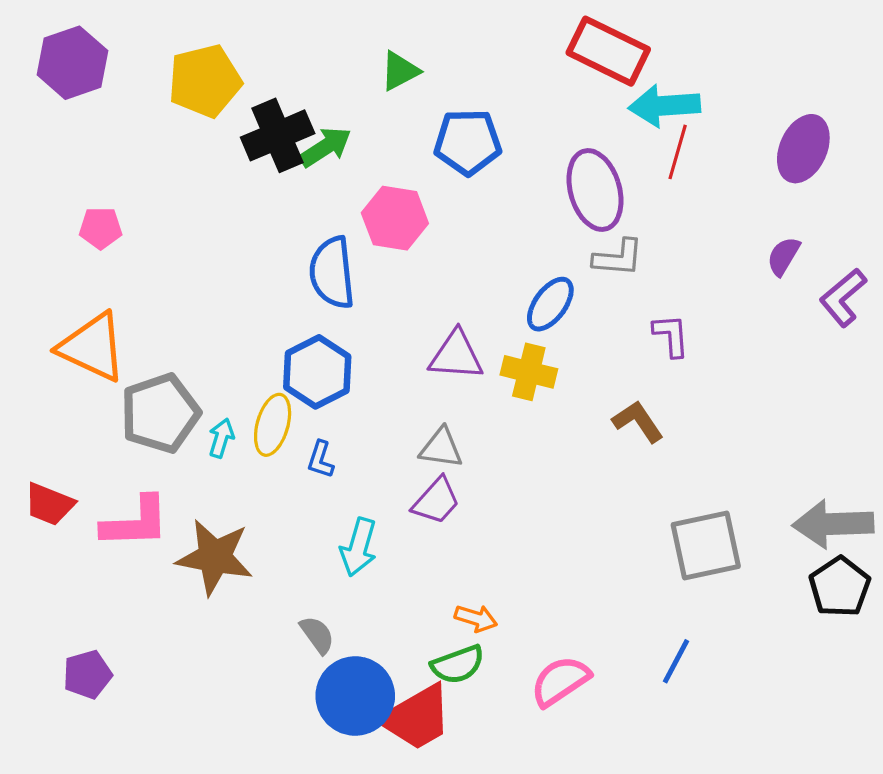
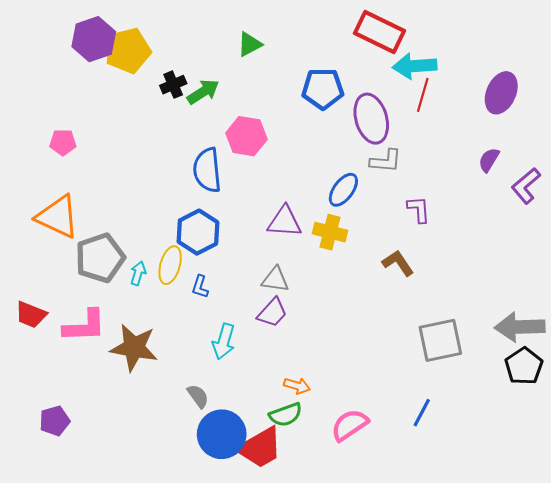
purple hexagon: (72, 63) -> (94, 39), moved
black cross: (278, 135) -> (173, 85), size x0.6
blue pentagon: (468, 142) -> (323, 89), moved

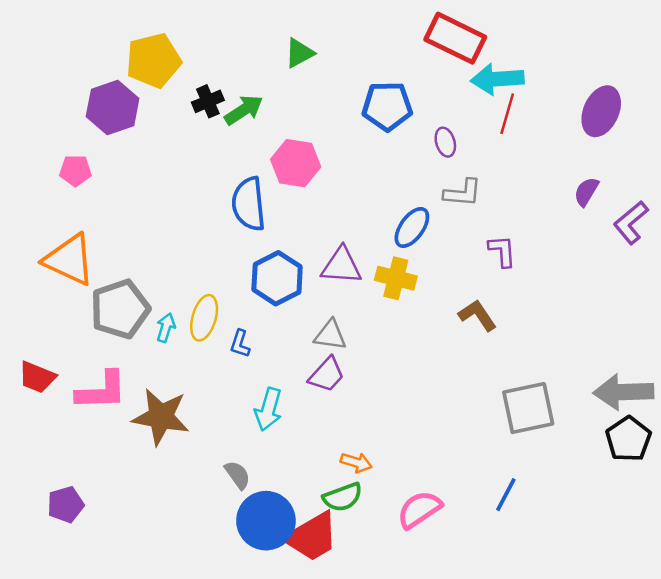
purple hexagon: (94, 39) -> (113, 107), moved
purple ellipse: (371, 119) -> (445, 142), size x0.5
blue hexagon: (198, 232) -> (277, 278), moved

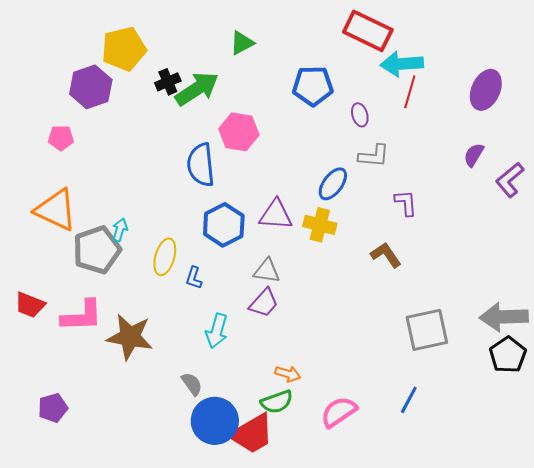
green arrow: (244, 110) -> (197, 89), size x1.4
cyan arrow: (166, 328) -> (120, 230), moved

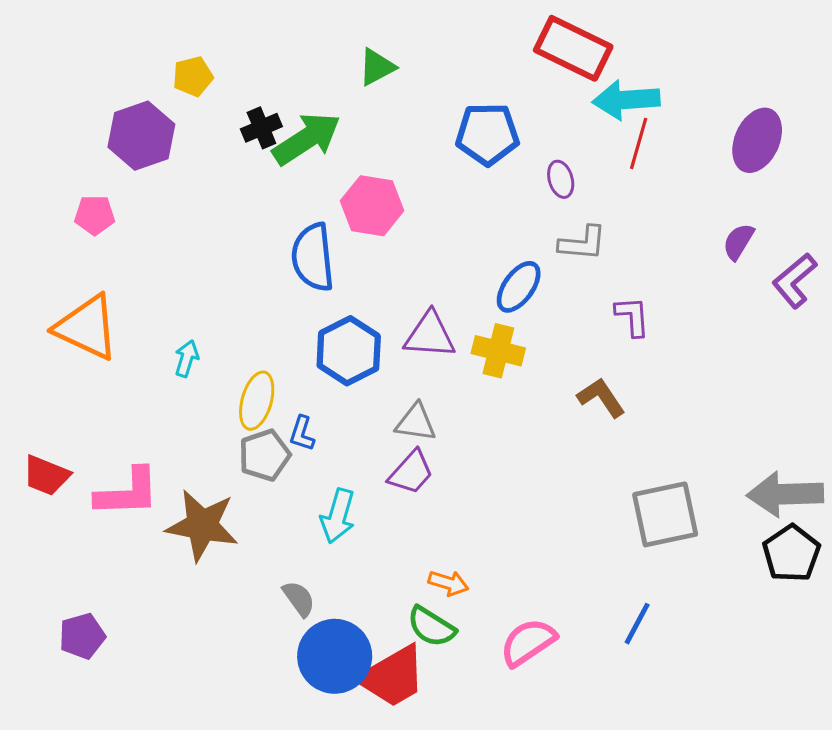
yellow pentagon: (124, 49) -> (193, 76), size x0.6
gray pentagon: (97, 250) -> (265, 455), moved, size x0.7
green semicircle: (277, 402) -> (431, 627), turned 52

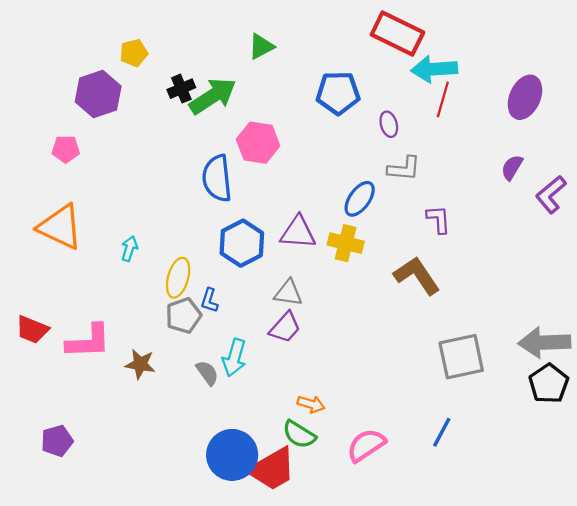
brown L-shape: (601, 398) -> (417, 276), size x1.4
brown star: (202, 525) -> (140, 364), size x0.6
gray semicircle: (299, 599) -> (207, 373), moved

